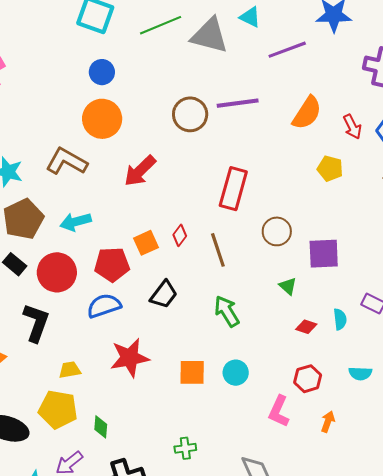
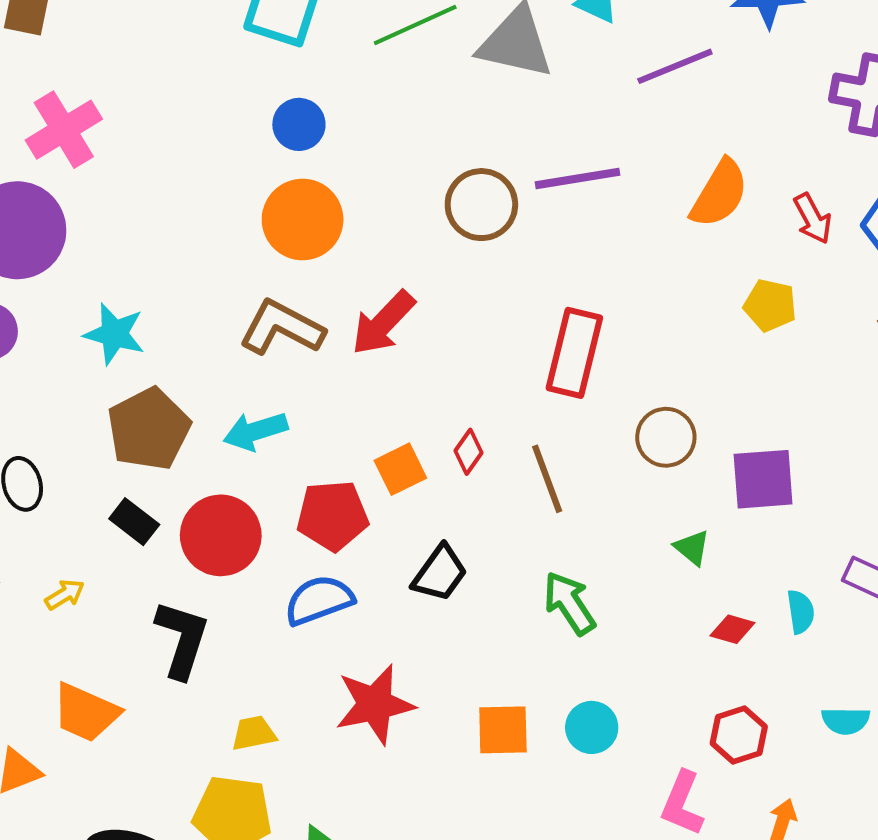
brown L-shape: (66, 161) -> (282, 328), moved

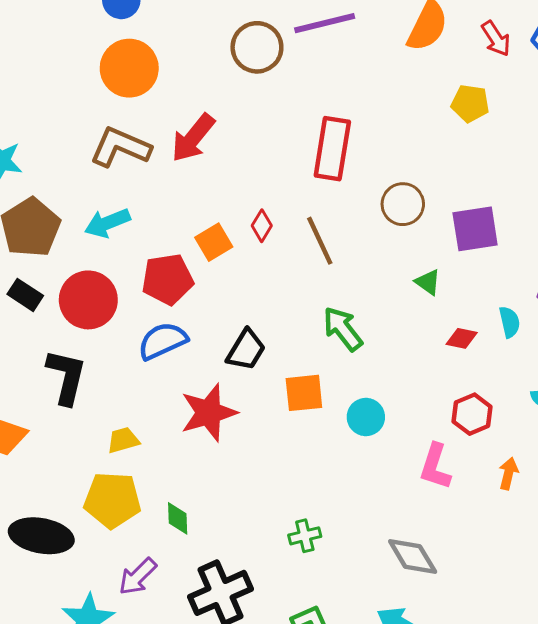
black trapezoid: (440, 573) -> (246, 350), moved
orange square: (503, 730) -> (304, 393), moved

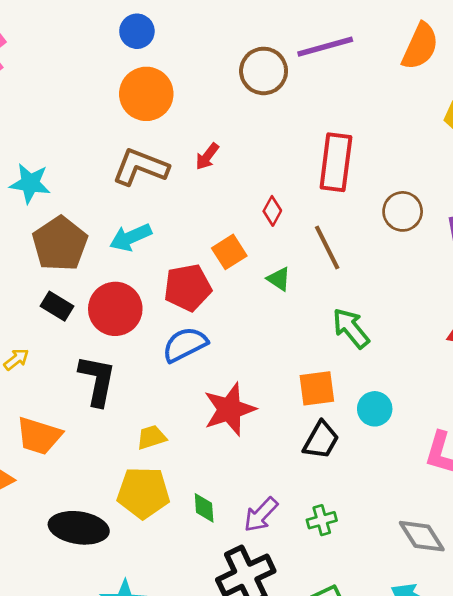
red arrow: (193, 138) -> (207, 156), size x0.6
red diamond: (262, 226) -> (272, 211), moved
green triangle: (428, 282) -> (279, 279), moved
black trapezoid: (246, 350) -> (321, 440), moved
purple arrow: (138, 576) -> (261, 515), moved

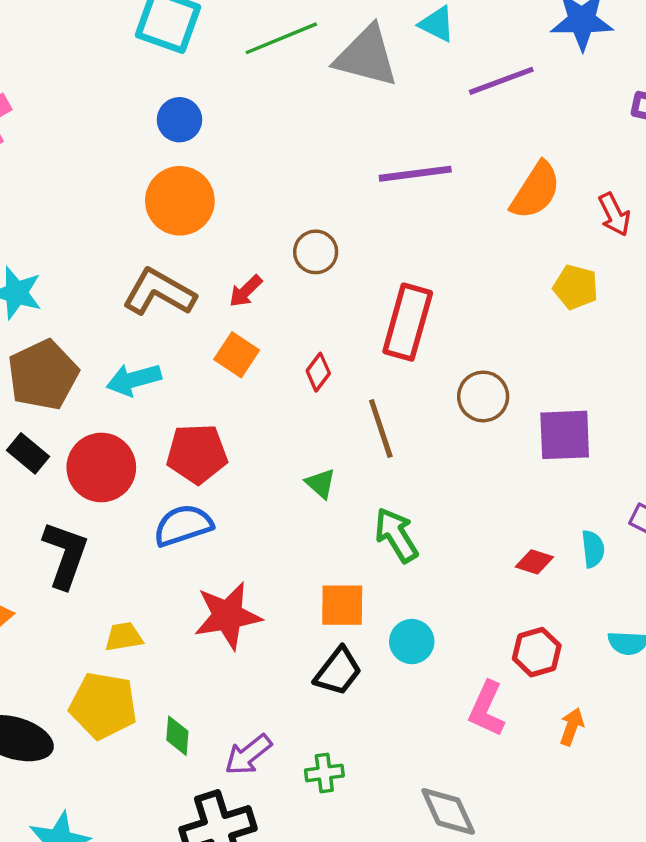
brown circle: (264, 71) -> (316, 252), moved, size x0.7
orange square: (229, 252) -> (237, 355), moved, turned -32
green triangle: (279, 279) -> (320, 483), moved

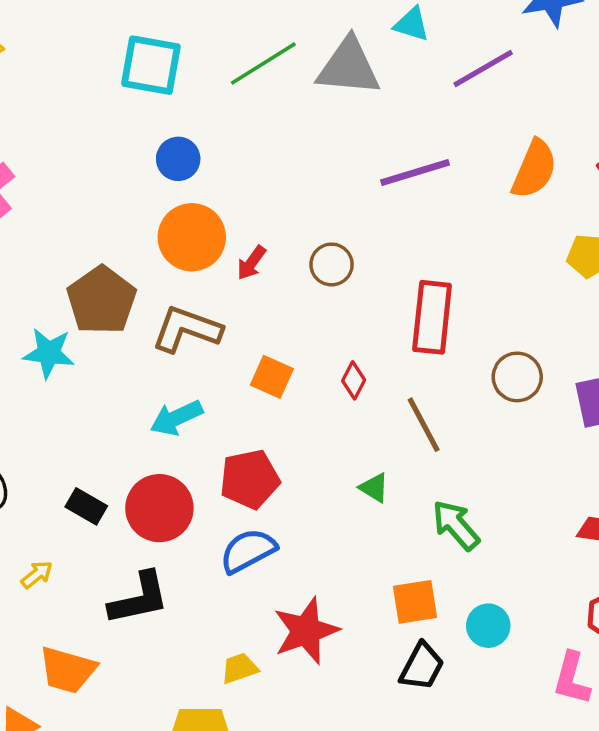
red arrow: (246, 291) -> (251, 263), moved
brown pentagon: (43, 375) -> (102, 300), moved
black L-shape: (65, 555) -> (139, 598), turned 68
yellow trapezoid: (124, 637) -> (240, 668), moved

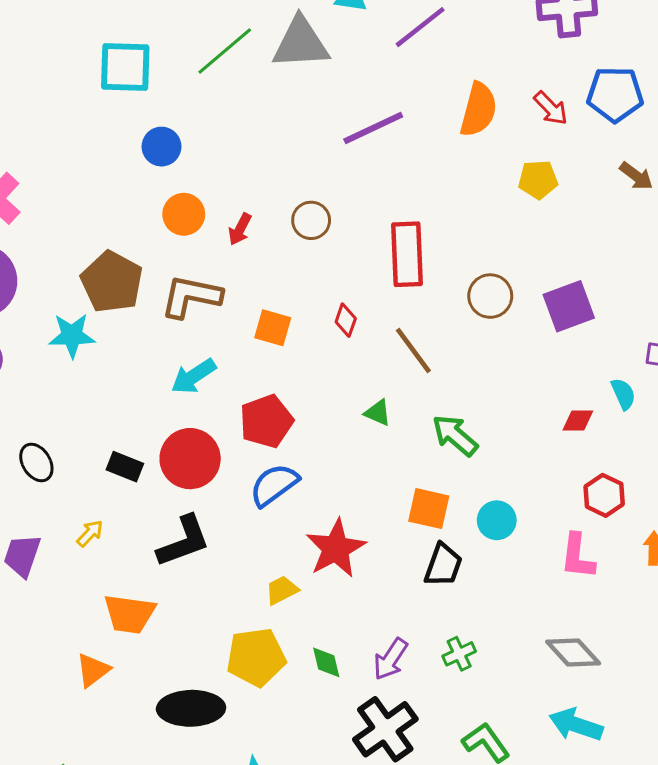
orange circle: (192, 237) -> (184, 214), size x0.7
orange square: (415, 602) -> (429, 509), turned 30

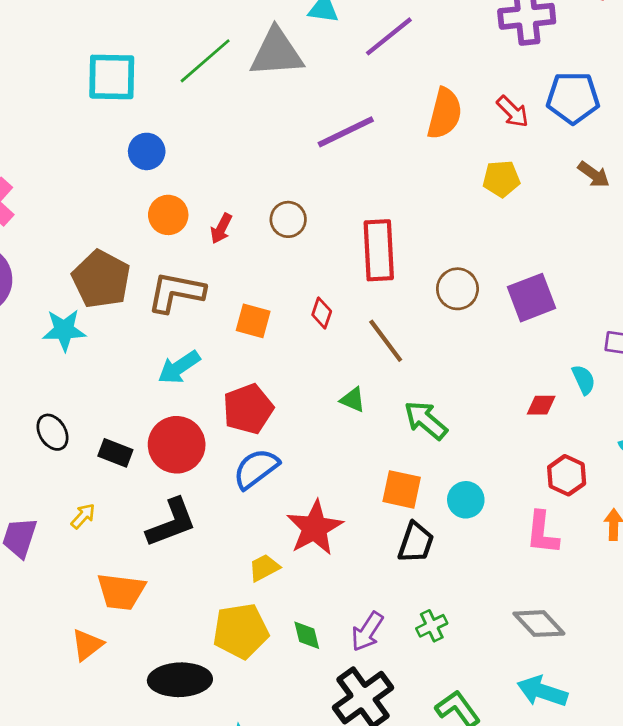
black ellipse: (36, 462) -> (53, 432), moved

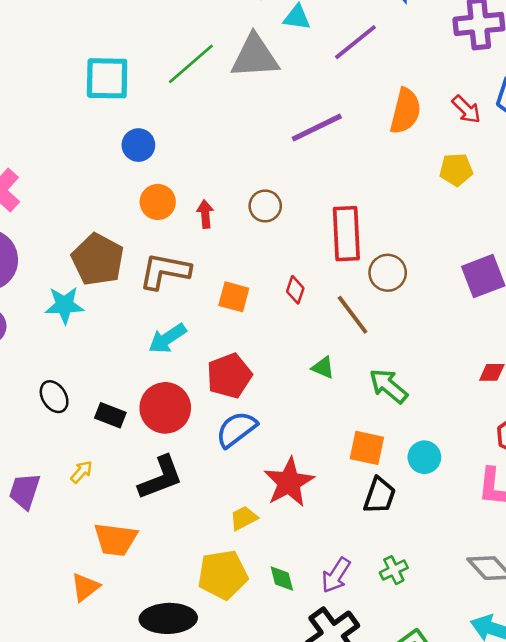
red arrow: (221, 228) -> (205, 214), turned 148
brown circle: (457, 289) -> (388, 273), moved

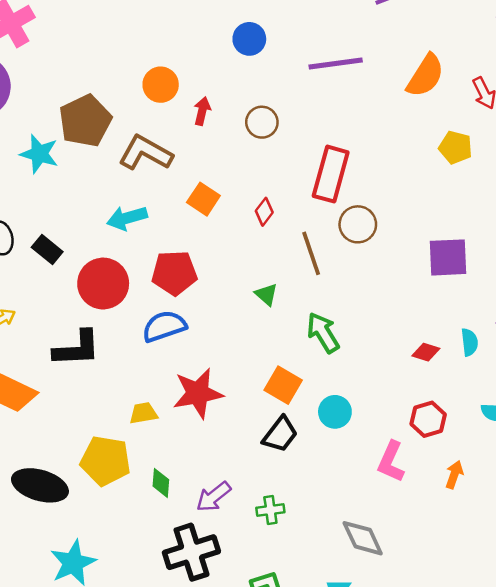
blue circle: (138, 145) -> (249, 39), moved
black rectangle: (110, 415) -> (47, 249), moved

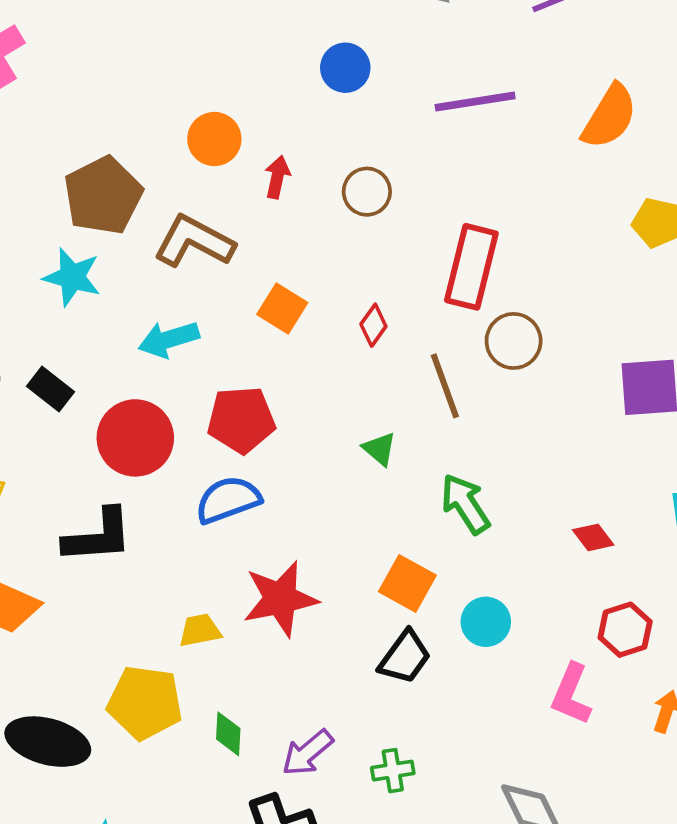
cyan star: (39, 154) -> (72, 277), moved
red diamond: (426, 352) -> (593, 537), moved, turned 36

